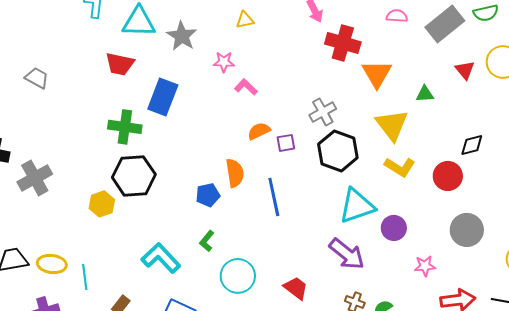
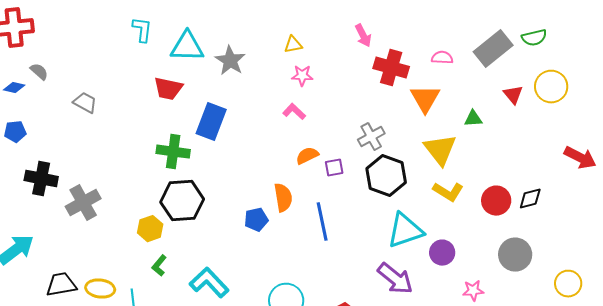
pink semicircle: (397, 16) -> (442, 58), moved
pink star: (224, 62) -> (302, 76), moved
black diamond: (472, 145) -> (530, 199), moved
green L-shape: (207, 241) -> (159, 266), moved

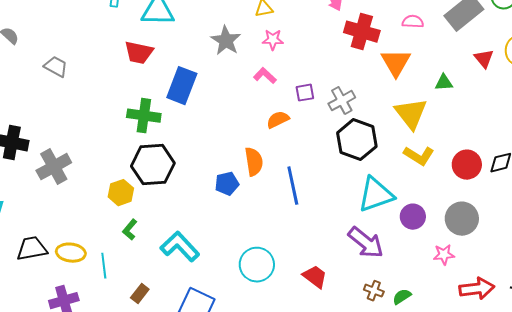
gray star: (230, 61) -> (226, 41), moved
purple square: (334, 168) -> (305, 93), moved
gray circle: (515, 255) -> (462, 219), moved

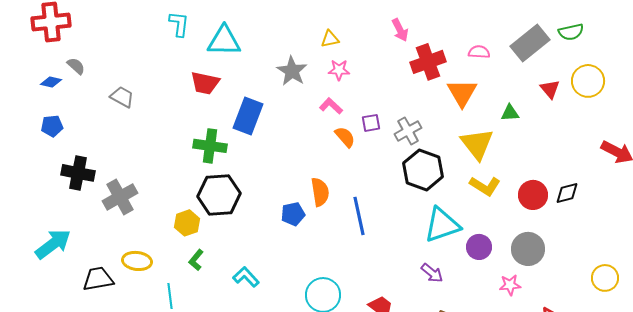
red cross: (362, 32) -> (428, 62), turned -36
orange semicircle: (278, 120) -> (345, 137), moved, turned 75
purple arrow: (366, 243) -> (432, 273), size x0.6
cyan L-shape: (180, 247) -> (246, 277), size x0.7
yellow ellipse: (71, 253) -> (137, 261), moved

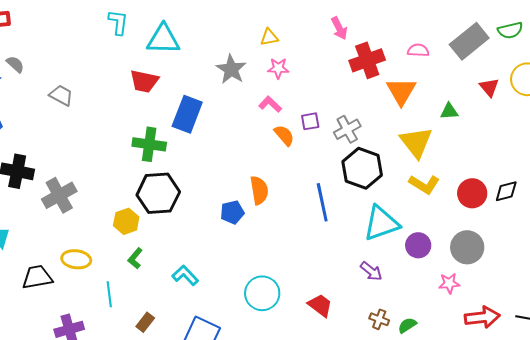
blue line: (359, 216) -> (322, 202), moved

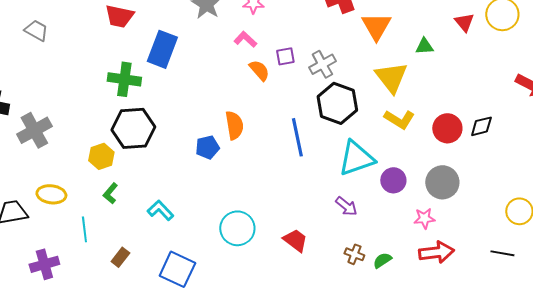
red arrow: (482, 317) -> (436, 252), moved

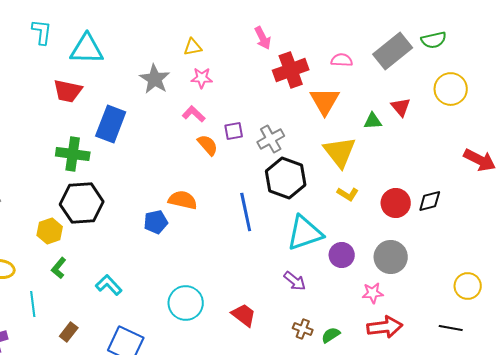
red triangle: (464, 22) -> (401, 107), moved
yellow L-shape: (399, 119) -> (348, 194), size x0.7
orange semicircle: (234, 125) -> (183, 200), turned -68

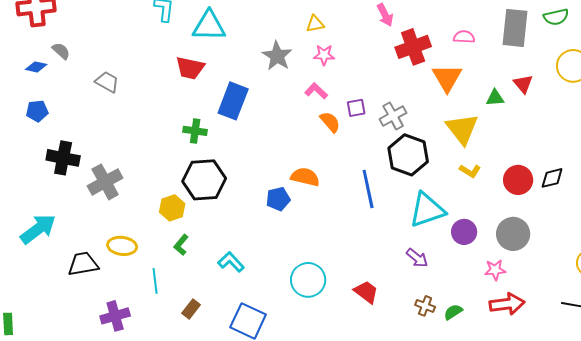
gray rectangle: (393, 51) -> (515, 28), turned -45
green cross: (73, 154) -> (195, 131), size x0.7

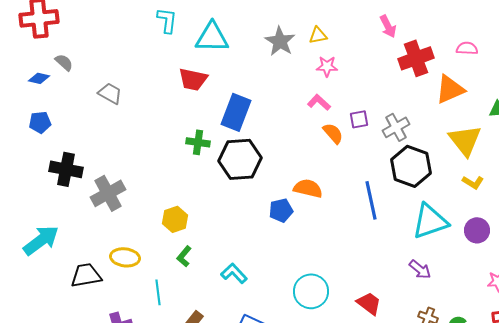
gray star: (277, 56) -> (280, 41), moved
orange triangle: (447, 78) -> (450, 89), turned 36
black hexagon: (204, 180) -> (240, 159), moved
purple circle: (464, 232) -> (477, 230), moved

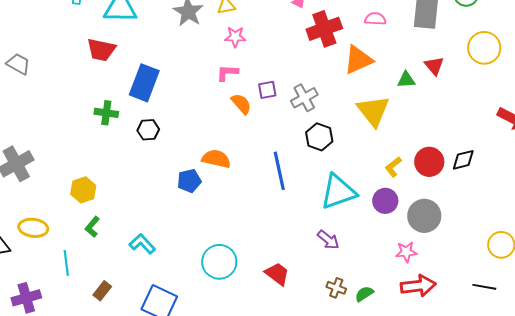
pink L-shape: (319, 102) -> (227, 73), turned -40
black hexagon: (240, 159) -> (148, 130), size x0.5
black hexagon: (411, 166) -> (319, 137), size x0.7
yellow L-shape: (473, 182) -> (393, 167), moved, turned 110

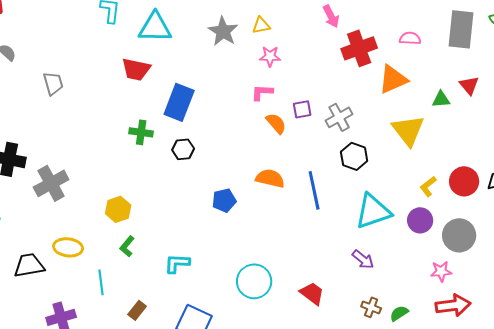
gray trapezoid: (18, 64) -> (53, 83), turned 45
orange semicircle: (216, 159) -> (270, 178), moved
cyan L-shape: (142, 244) -> (177, 263), turned -44

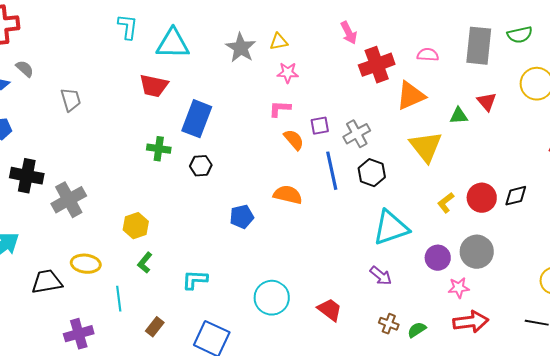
blue line: (314, 190) -> (332, 171), moved
purple circle: (420, 220) -> (438, 258), moved

